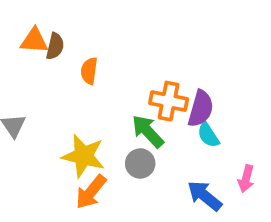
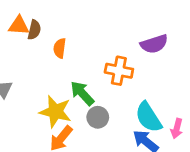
purple semicircle: (201, 109) -> (154, 44), moved, turned 56
green arrow: (148, 131) -> (82, 93), moved
cyan semicircle: (208, 135) -> (149, 117), moved, size x1.6

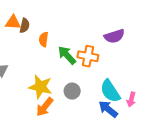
green arrow: (82, 93) -> (67, 55), moved

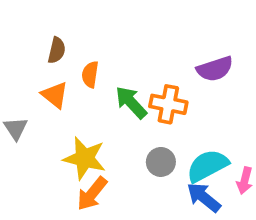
orange triangle: (13, 22) -> (55, 95), moved, turned 35
gray circle: (72, 91) -> (161, 162), moved
cyan semicircle: (110, 91) -> (207, 166), turned 95

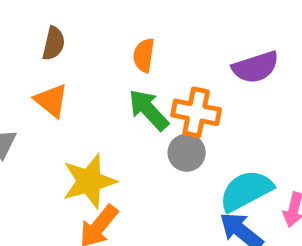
orange semicircle: (90, 74) -> (144, 55), moved
yellow star: (85, 158) -> (89, 181), turned -30
gray circle: (161, 162) -> (187, 153), moved

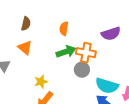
green arrow: (149, 110) -> (66, 52), turned 114
yellow star: (89, 181) -> (41, 82), size x0.6
cyan semicircle: (246, 191) -> (107, 86), turned -135

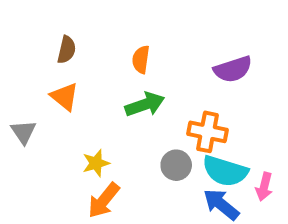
orange cross: (86, 53) -> (207, 132), moved
gray circle: (82, 70) -> (176, 165), moved

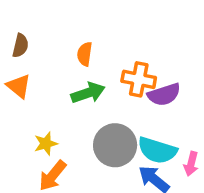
purple semicircle: (233, 69) -> (164, 95), moved
orange cross: (207, 132) -> (139, 79), moved
gray circle: (176, 165) -> (115, 145), size x1.6

